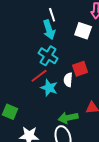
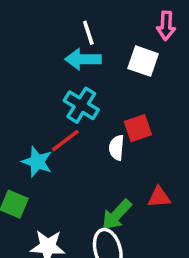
cyan arrow: (49, 30) -> (83, 59), turned 108
cyan star: (49, 88) -> (37, 162), moved
green arrow: (68, 118) -> (117, 215), turned -36

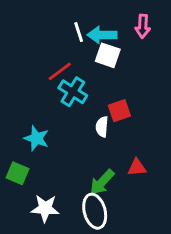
cyan arrow: (83, 59) -> (102, 35), moved
white square: (143, 61) -> (108, 55), moved
red line: (65, 141) -> (60, 71), moved

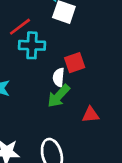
cyan cross: (73, 92) -> (32, 45), turned -30
green arrow: (102, 182) -> (59, 96), moved

